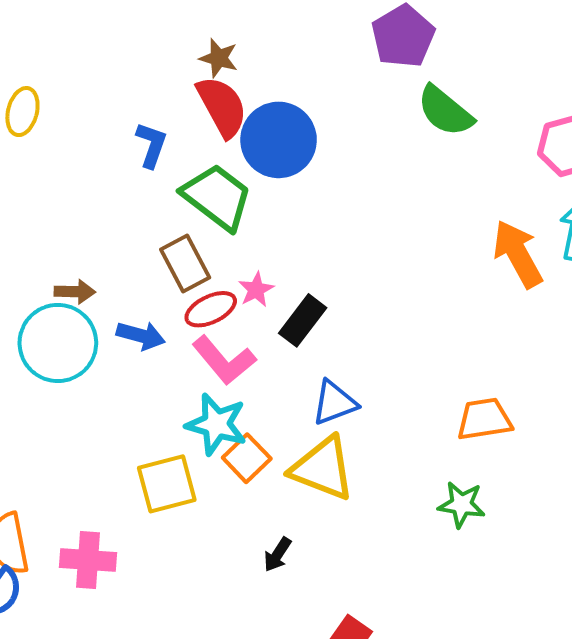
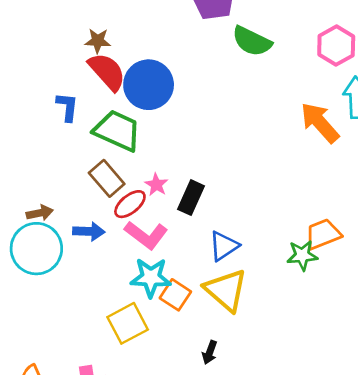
yellow triangle: (323, 468) -> (226, 290), turned 33
green star: (461, 504) -> (302, 255), moved

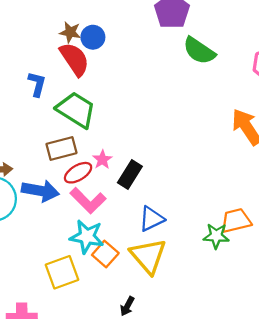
blue circle: (149, 85) -> (93, 37), moved, size x0.6
brown rectangle: (107, 178) -> (62, 148), turned -72
blue arrow: (89, 231) -> (40, 191), size x1.4

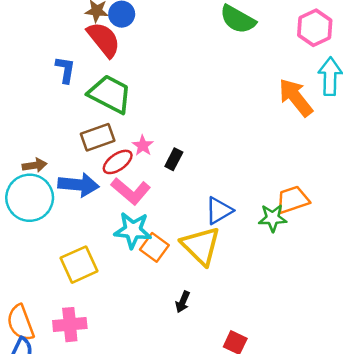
black rectangle: (130, 174) -> (174, 159), size x0.7
blue triangle: (151, 219) -> (219, 211), moved
yellow square: (62, 272) -> (79, 265), moved

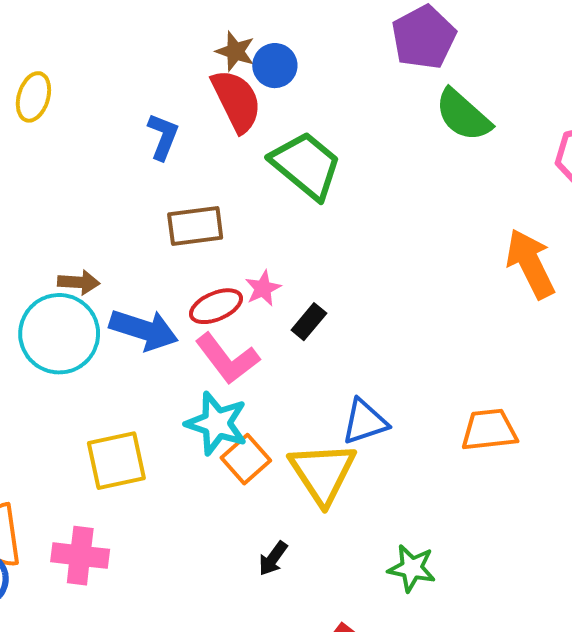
green trapezoid: (110, 94) -> (306, 165), moved
brown rectangle: (98, 137) -> (195, 226), moved
green star: (273, 218) -> (412, 568), moved

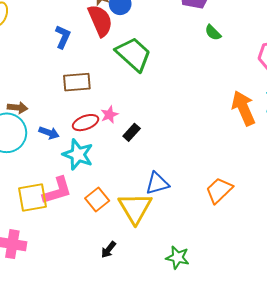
green semicircle: (463, 115) -> (213, 33), size x0.6
blue arrow: (144, 330) -> (49, 133), size x0.6
pink L-shape: (227, 359) -> (57, 191), moved, turned -72
cyan star: (217, 423) -> (78, 154), moved
orange trapezoid: (489, 430) -> (219, 190), turned -40

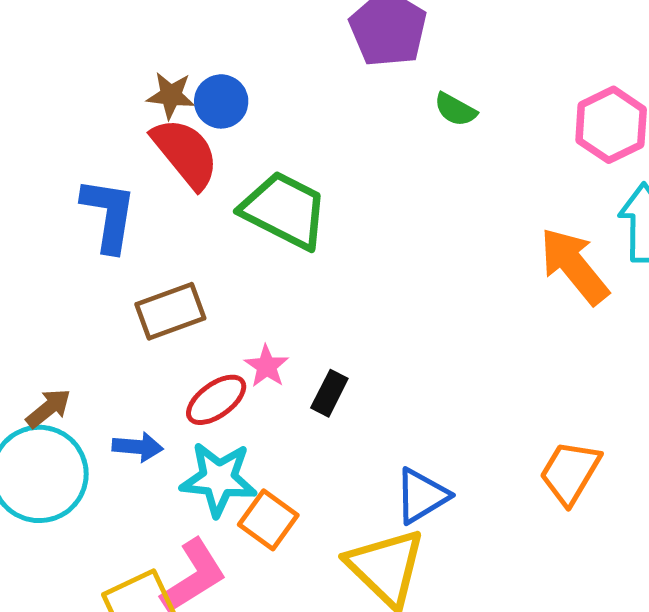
blue L-shape: (63, 37) -> (109, 215), size x1.4
brown arrow: (18, 108) -> (48, 408), turned -30
orange square: (97, 200) -> (268, 520), moved

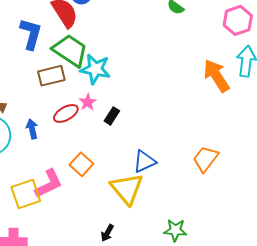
green trapezoid: (284, 210) -> (70, 50), moved
blue arrow: (138, 447) -> (32, 129), turned -114
cyan star: (219, 479) -> (95, 69), moved

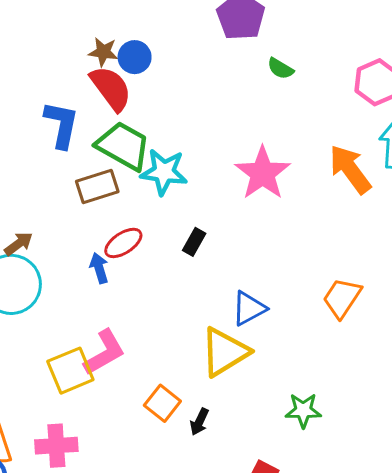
pink star: (88, 102) -> (263, 173), moved, size x2.0
blue arrow: (32, 129) -> (99, 268), moved
orange square: (81, 164) -> (162, 403), moved
yellow triangle: (127, 189) -> (225, 352), turned 42

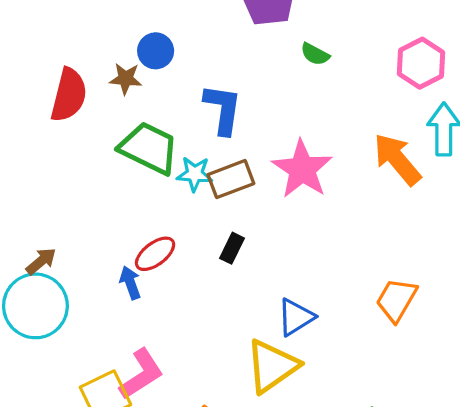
brown star: (103, 52) -> (126, 79), moved
red semicircle: (111, 88) -> (69, 95), moved, turned 54
blue L-shape: (61, 125) -> (223, 109), moved
cyan star: (164, 172) -> (195, 174), size x0.7
brown rectangle: (97, 187) -> (231, 179), moved

